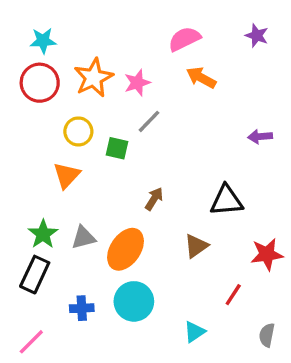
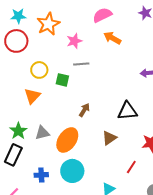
orange star: (94, 78) -> (48, 24), moved
gray line: (149, 121) -> (81, 64), turned 42

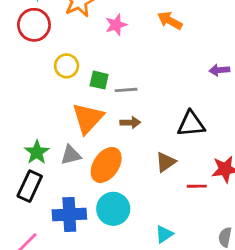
gray line: (81, 64) -> (126, 90), moved
orange triangle: (32, 96) -> (88, 118), moved, size x1.4
brown arrow: (84, 110) -> (130, 122), turned 56
red line: (131, 167) -> (197, 186), moved, turned 56
blue cross: (41, 175) -> (69, 214), size x1.6

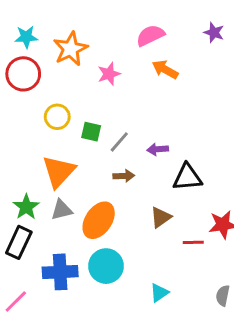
purple arrow: (219, 70) -> (158, 149), moved
gray line: (126, 90) -> (119, 142), turned -45
orange triangle: (88, 118) -> (59, 171), moved

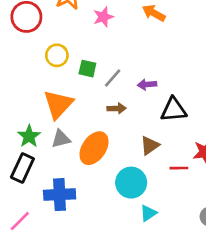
cyan circle: (106, 266) -> (131, 183), moved

